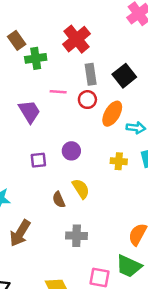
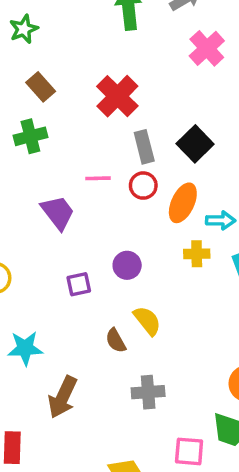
brown rectangle: (17, 40) -> (41, 87), moved
green cross: (36, 58) -> (30, 136), moved
yellow cross: (119, 161) -> (197, 254), moved

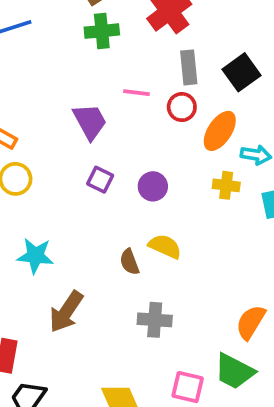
green cross: (30, 136) -> (102, 31), moved
purple square: (79, 284) -> (100, 180), moved, turned 30
yellow semicircle: (147, 321) -> (165, 246), turned -36

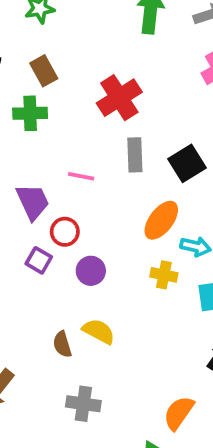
green cross: (102, 31) -> (30, 113), moved
red circle: (182, 107) -> (65, 232), moved

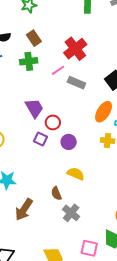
gray rectangle: (135, 155) -> (76, 83), moved, turned -60
pink line: (81, 176) -> (58, 70), moved, turned -40
brown semicircle: (62, 344) -> (56, 193), moved
gray cross: (83, 404) -> (71, 213), turned 36

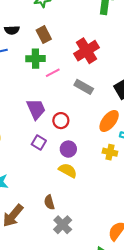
pink line: (58, 70) -> (53, 73), moved
red circle: (53, 122) -> (61, 121), moved
yellow semicircle: (76, 174) -> (68, 170), moved

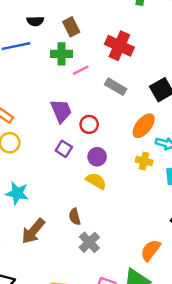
red cross: (86, 51) -> (119, 46), turned -35

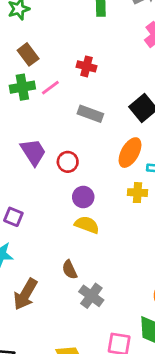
red cross: (119, 46) -> (86, 66), size x0.6
pink line: (81, 70) -> (50, 88), moved
purple square: (64, 149) -> (13, 217), moved

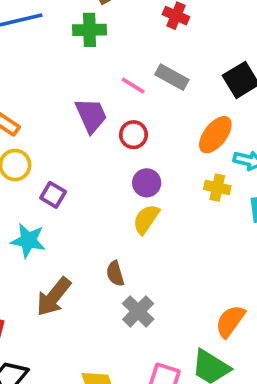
pink line: (50, 88) -> (133, 86), moved, turned 60
yellow semicircle: (87, 225) -> (146, 219), turned -85

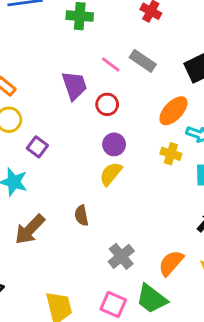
gray cross: (138, 311) -> (121, 256), moved

